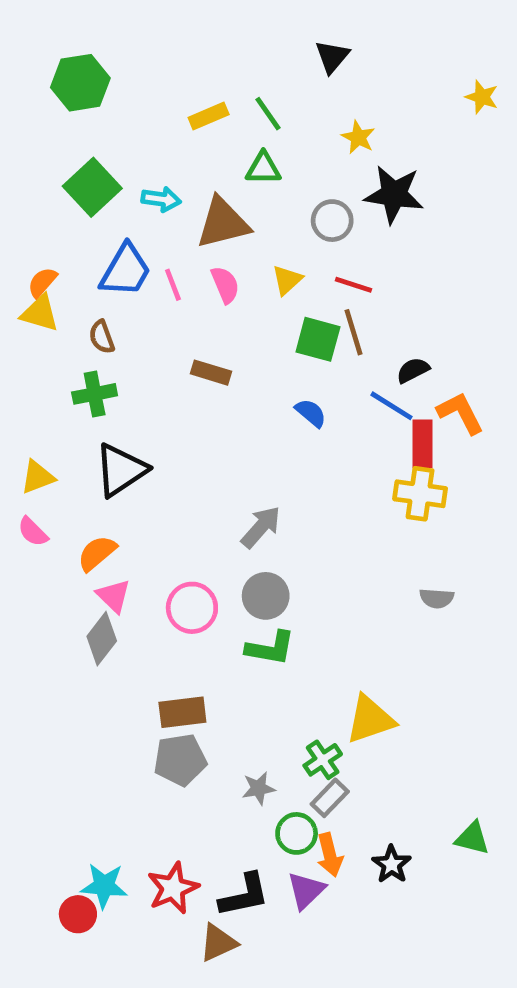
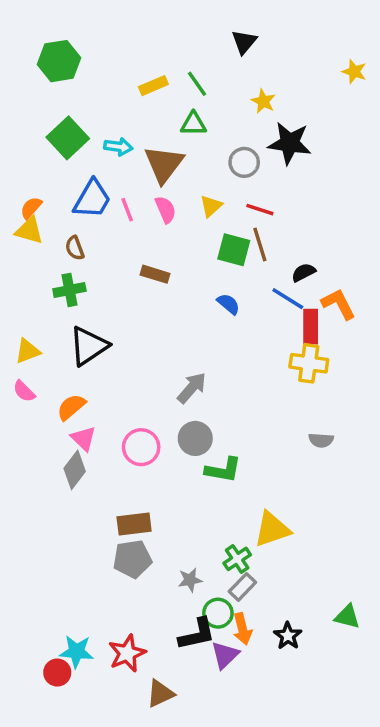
brown triangle: (223, 223) -> (164, 164), turned -39
green L-shape: (270, 648) -> (223, 470), moved
black L-shape: (244, 895) -> (197, 634), moved

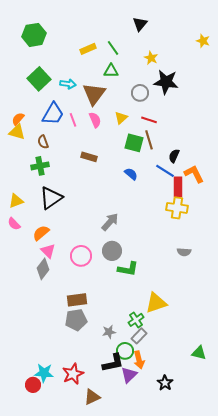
black semicircle: (304, 272) -> (174, 156), turned -40
black star: (288, 636) -> (165, 383), moved

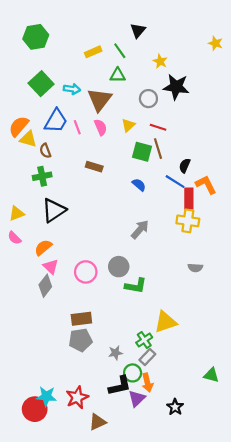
black triangle: (140, 24) -> (138, 30), moved
orange semicircle: (18, 119) -> (19, 126), size x1.5
yellow triangle: (17, 132) -> (28, 139), moved
gray arrow: (110, 222) -> (140, 229), moved
red circle: (33, 385) -> (35, 409), size x1.5

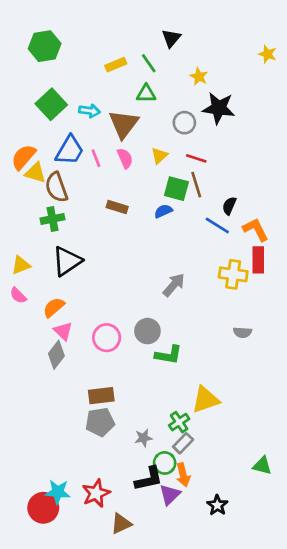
brown semicircle: (45, 151) -> (56, 187), size x1.6
blue semicircle: (139, 185) -> (163, 211), moved, turned -64
red rectangle: (189, 199) -> (258, 260), moved

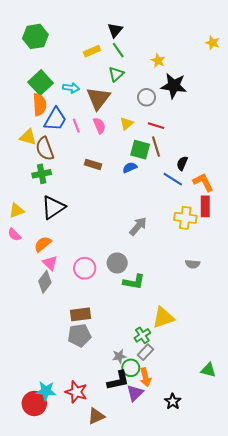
black triangle: (171, 38) -> (115, 30), moved
green triangle: (146, 94) -> (116, 74), turned -42
orange semicircle: (23, 157) -> (40, 105), moved, turned 135
gray star: (144, 438) -> (119, 356), moved
red star: (96, 493) -> (76, 392), turned -30

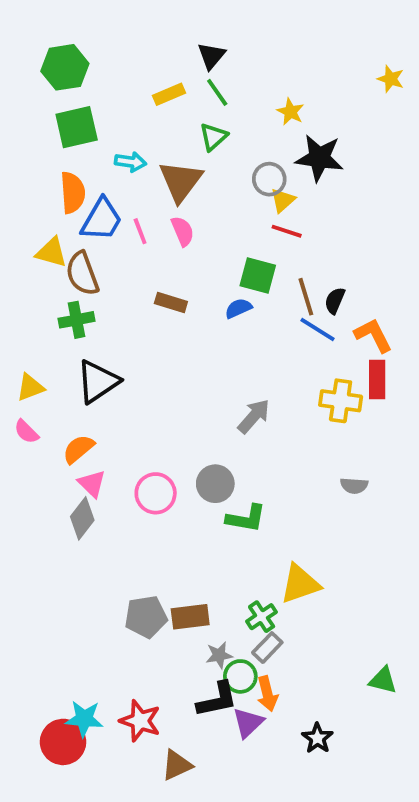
green square: (41, 83) -> (77, 127), moved, turned 30
yellow triangle: (127, 124) -> (283, 200), moved
brown line: (156, 147) -> (306, 297), moved
brown rectangle: (80, 314) -> (190, 617), moved

